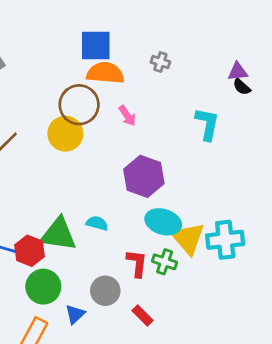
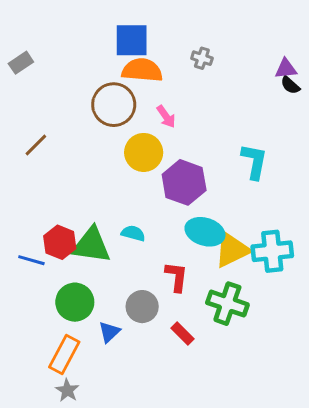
cyan L-shape: (207, 124) -> (254, 161), moved
yellow circle: (65, 134) -> (144, 152), moved
yellow triangle: (188, 238) -> (232, 250), turned 45
red hexagon: (30, 251) -> (60, 242), moved
green cross: (165, 262) -> (227, 304), moved, size x1.5

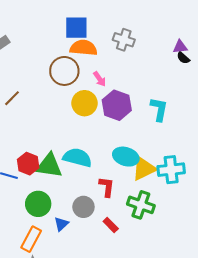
gray cross: (202, 58) -> (124, 40), size x1.5
purple hexagon: (184, 182) -> (117, 105), moved
cyan semicircle: (133, 233) -> (77, 158), size x1.8

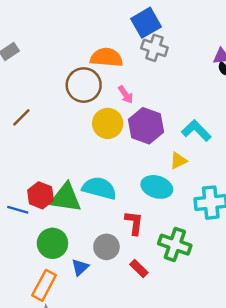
blue square: (76, 28) -> (146, 23), moved, turned -30
cyan L-shape: (159, 109) -> (196, 131), turned -55
yellow triangle: (144, 169) -> (178, 161), moved, size x0.6

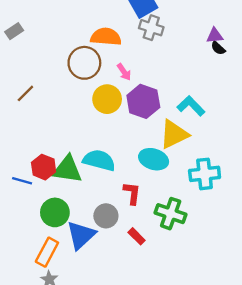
yellow triangle: (178, 161) -> (174, 134), size x1.8
blue triangle: (80, 267) -> (81, 235), size x1.8

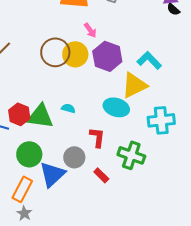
brown circle: (84, 63) -> (55, 52), moved
cyan semicircle: (99, 160) -> (68, 108), size x0.5

